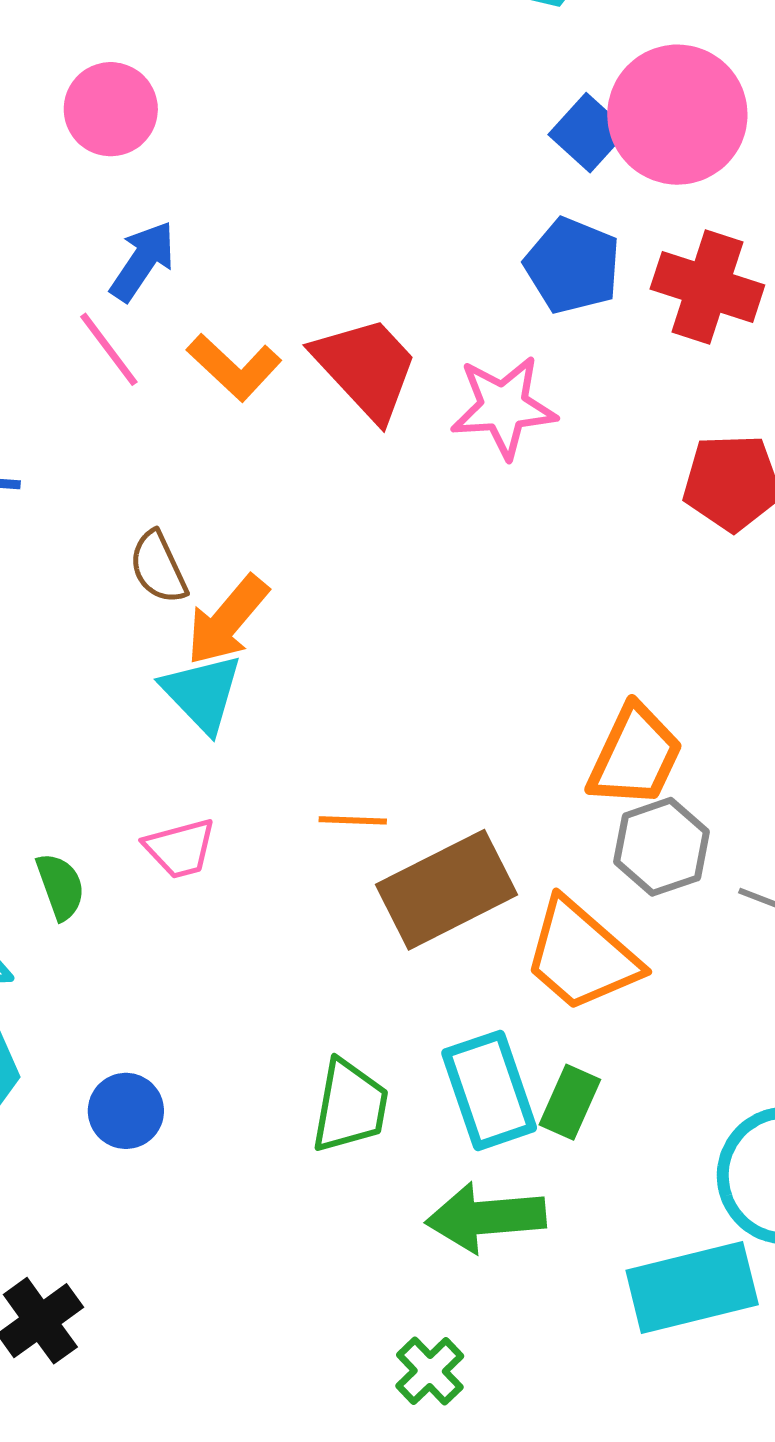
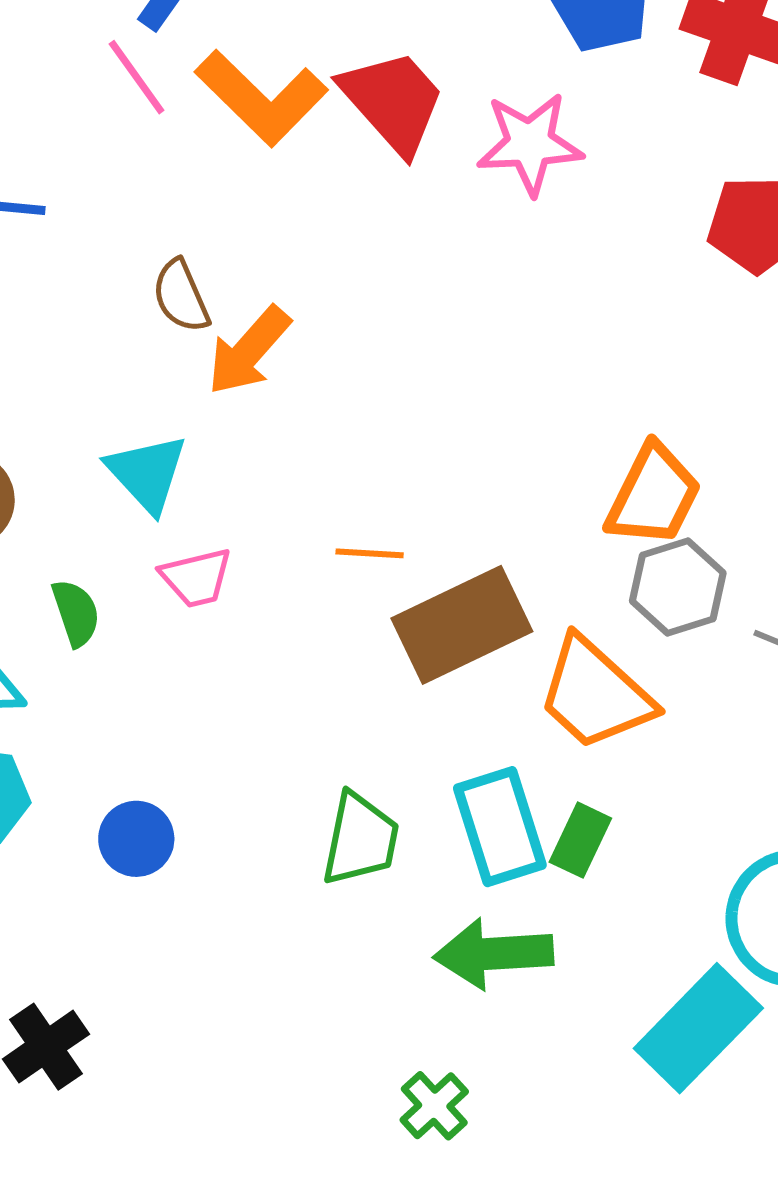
orange L-shape: (234, 367) -> (261, 98), size x1.4
cyan triangle: (202, 693) -> (147, 473), moved
cyan rectangle: (692, 1287) -> (698, 1028), turned -33

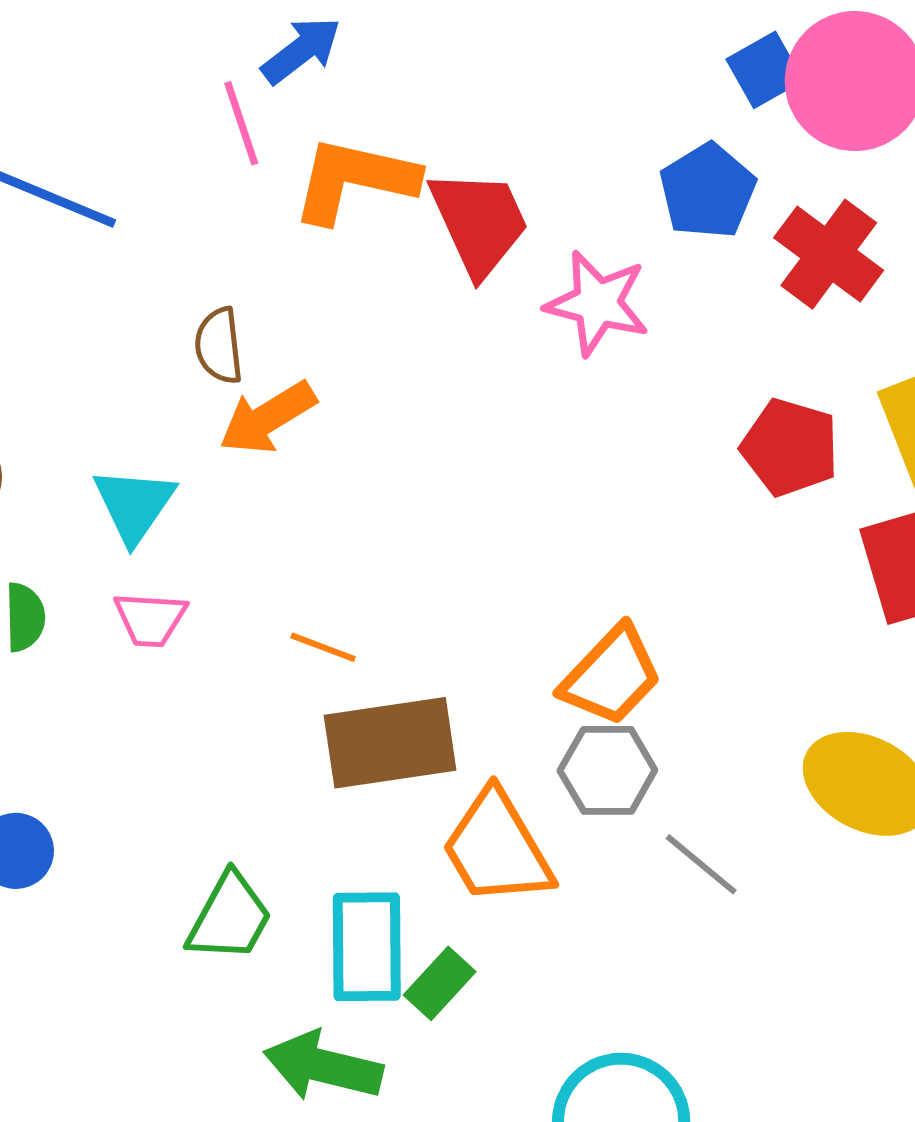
orange L-shape: (261, 98) -> (354, 180), turned 131

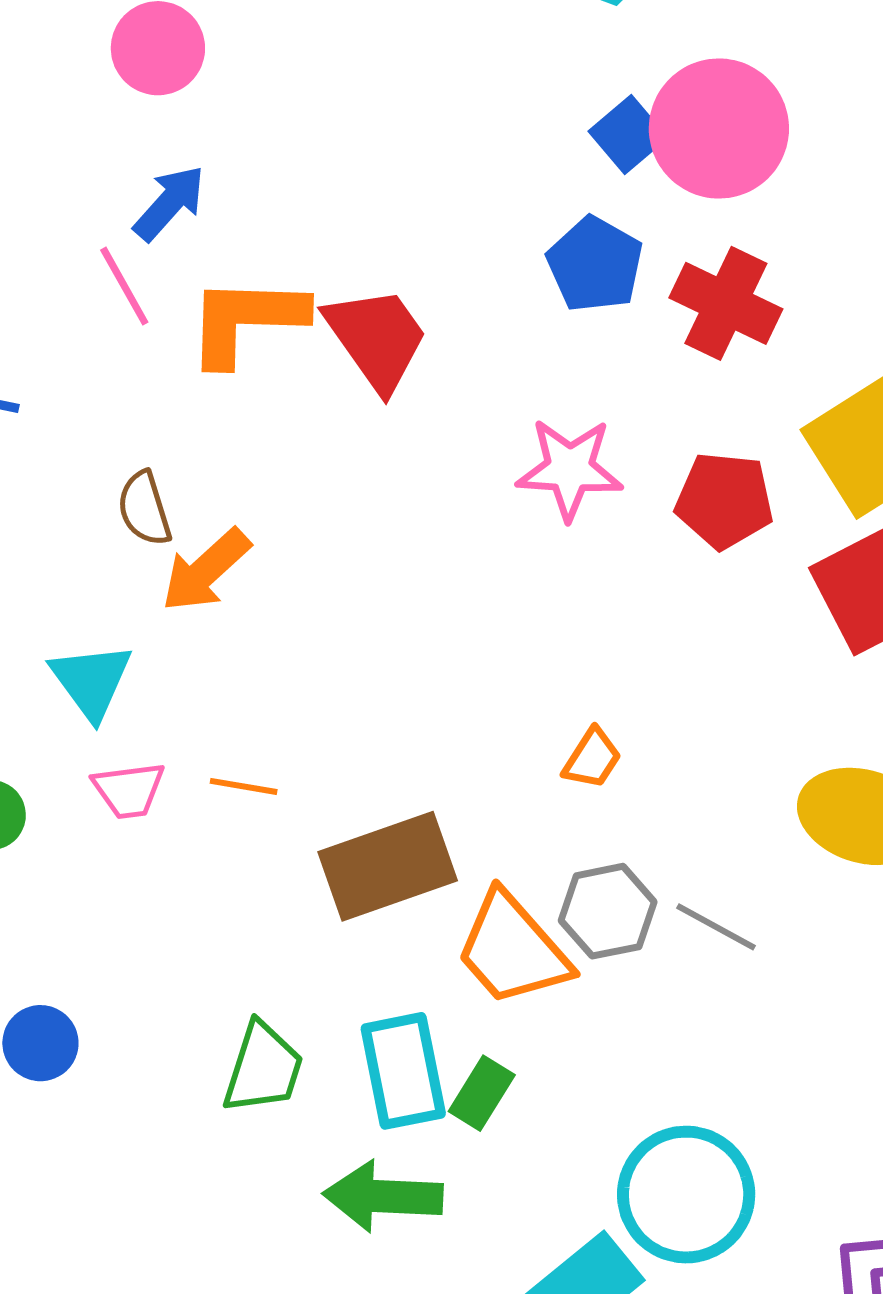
pink star: (597, 303) -> (570, 469), moved
orange line: (323, 647) -> (244, 786), moved
orange trapezoid: (611, 676) -> (592, 759), size x0.6
gray hexagon: (607, 770) -> (608, 911), moved

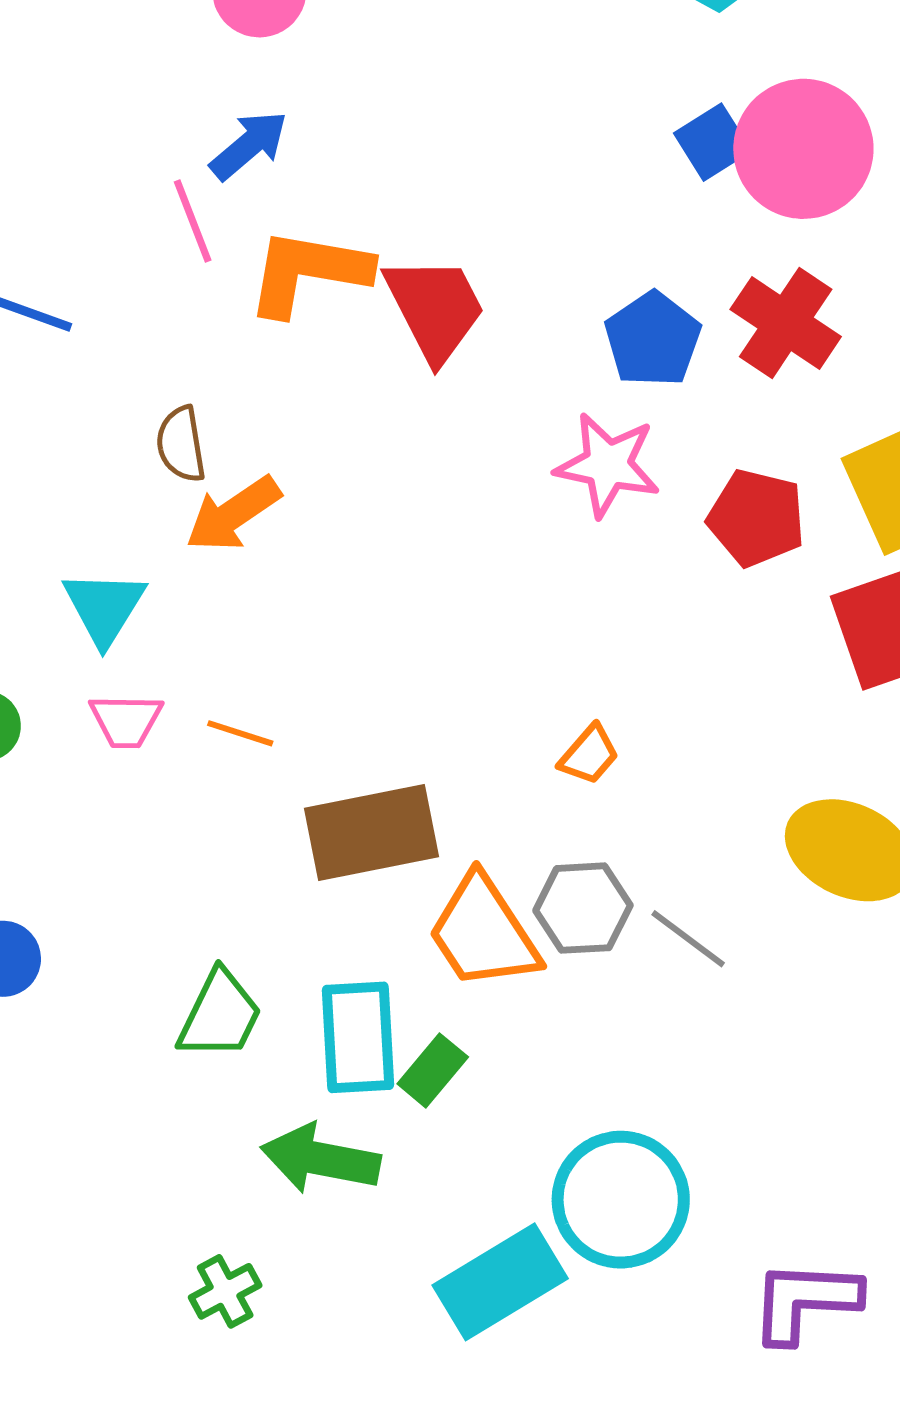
blue pentagon: (595, 264) -> (653, 339), moved

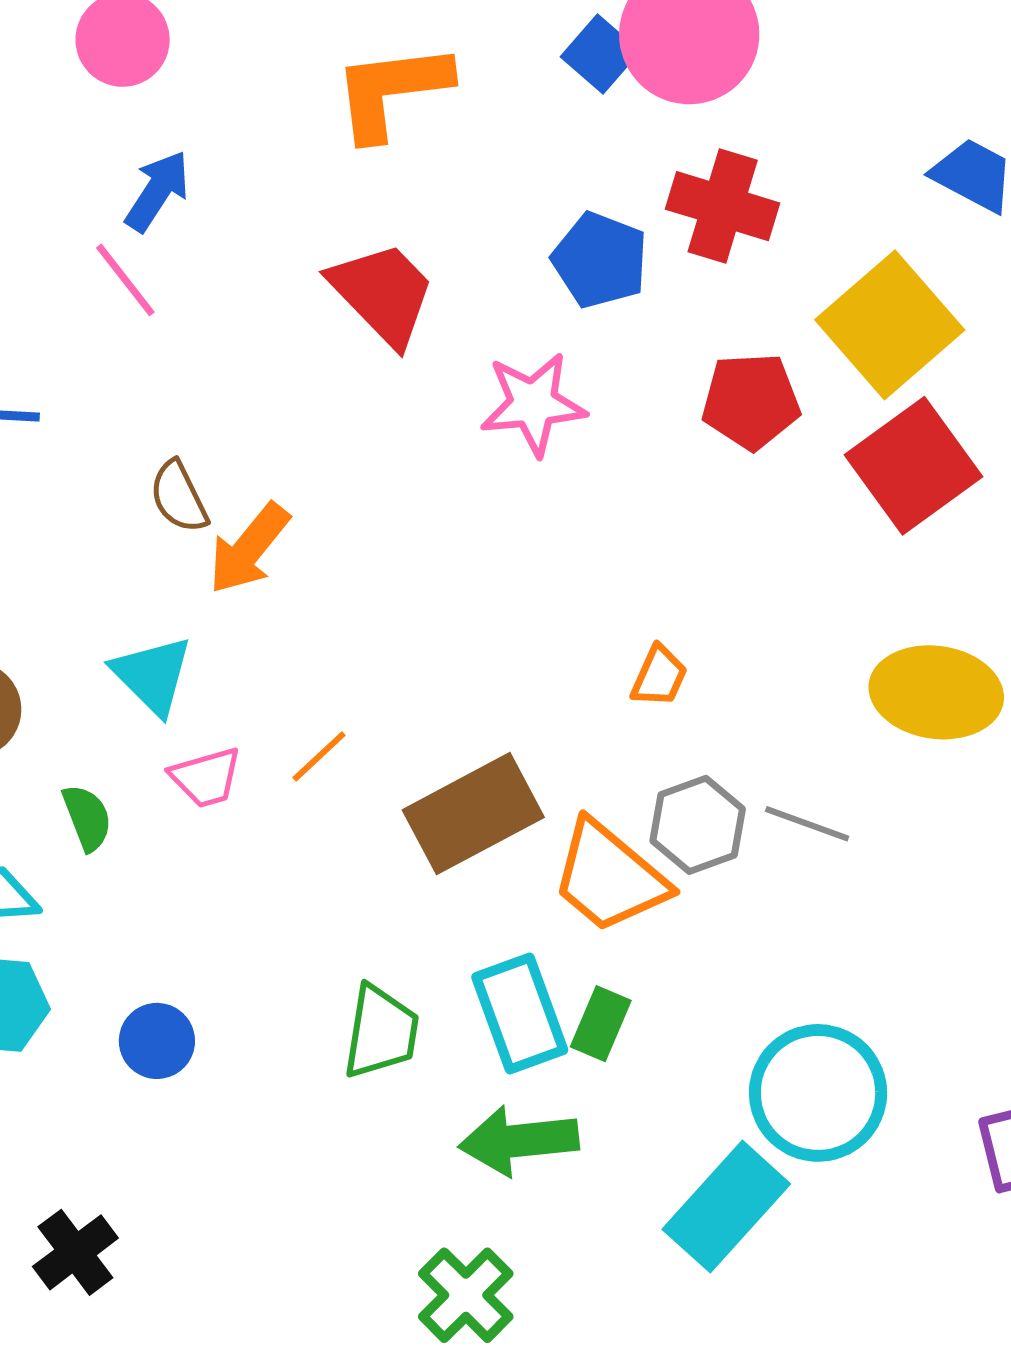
orange L-shape: (308, 272) -> (392, 91), moved
pink star: (608, 465) -> (533, 404), moved
orange line: (240, 733) -> (319, 756), turned -44
green cross: (225, 1291) -> (466, 1295), size x1.4

